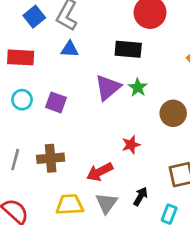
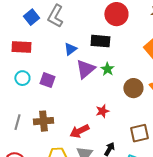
blue triangle: (70, 49) -> (70, 49), moved, turned -40

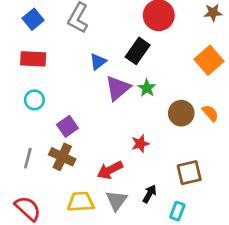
blue square: (31, 17) -> (33, 19), moved
black rectangle: (100, 41) -> (138, 51), turned -60
purple square: (47, 80) -> (67, 126), moved, turned 35
brown cross: (43, 121) -> (62, 157), turned 30

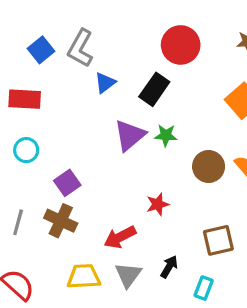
blue square: (33, 19) -> (41, 50), moved
blue triangle: (98, 62) -> (105, 83), moved
green star: (147, 88) -> (166, 135), turned -30

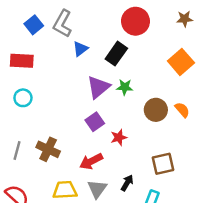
purple square: (67, 183) -> (95, 122), moved

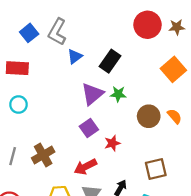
red circle: (135, 21) -> (148, 25), moved
brown cross: (48, 149) -> (43, 155), turned 35

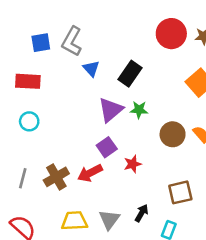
blue square: (29, 33) -> (41, 43), turned 30
blue triangle: (75, 56) -> (91, 68), turned -35
red arrow: (85, 167) -> (90, 173), moved

